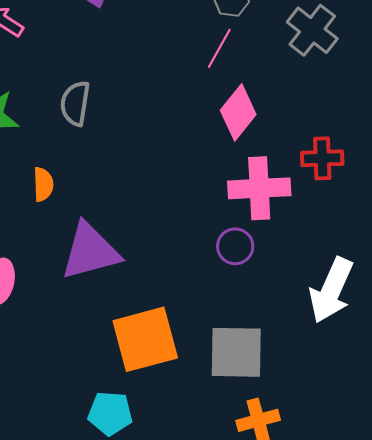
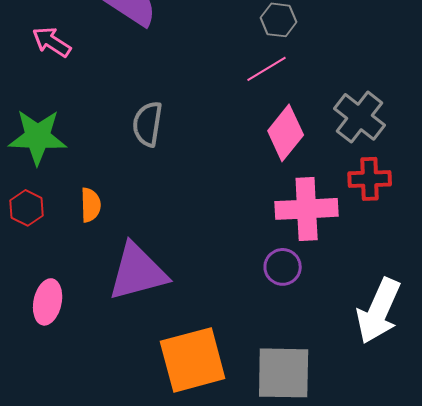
gray cross: (312, 30) -> (360, 117), moved
pink line: (219, 48) -> (267, 69), turned 30
gray semicircle: (75, 103) -> (148, 124), moved

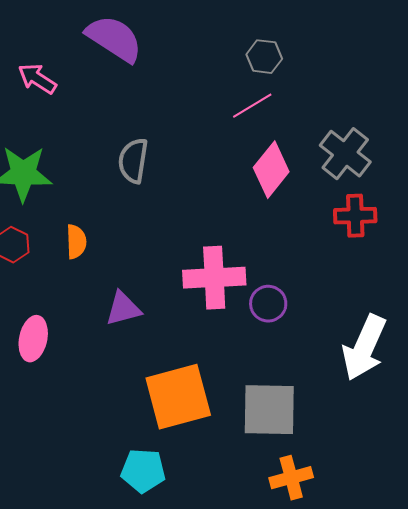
pink cross: (307, 209) -> (214, 278), moved
purple triangle: (138, 272) -> (123, 309), size x0.6

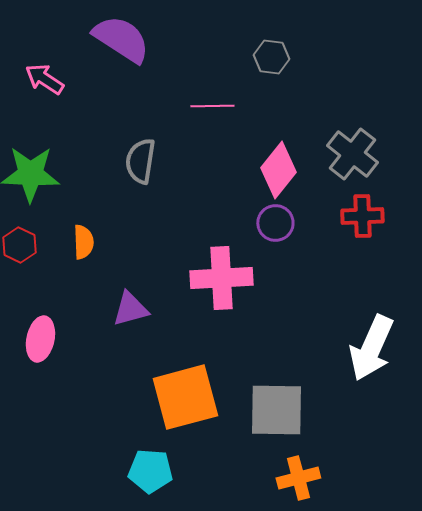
pink line: (252, 106) -> (212, 106), moved, turned 30
purple circle: (268, 304) -> (275, 223), moved

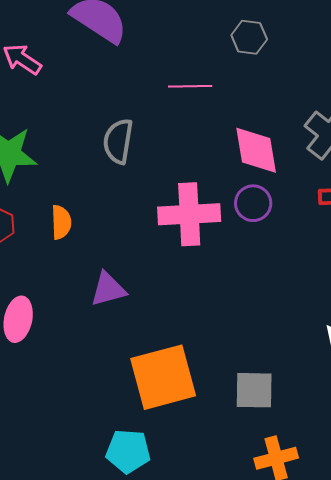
pink diamond: (278, 170) -> (256, 150), turned -48
pink cross: (221, 278) -> (189, 214), moved
gray square: (276, 410) -> (254, 390), size x0.7

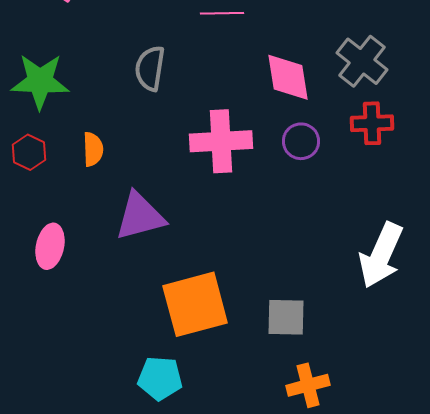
purple circle: (253, 203) -> (301, 141), moved
purple triangle: (108, 289) -> (140, 216), size x1.4

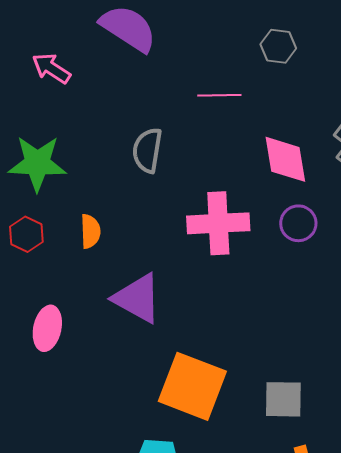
purple triangle: (140, 216) -> (137, 298), turned 44
orange square: (195, 304) -> (192, 386), turned 36

